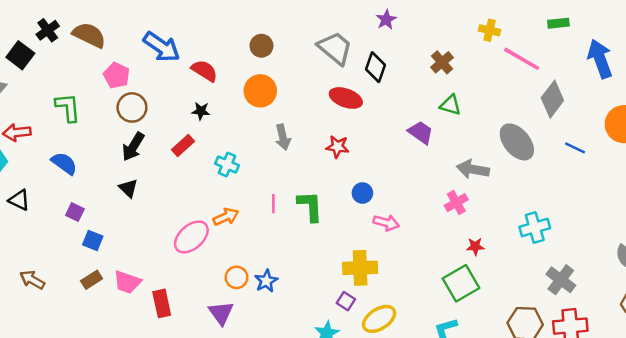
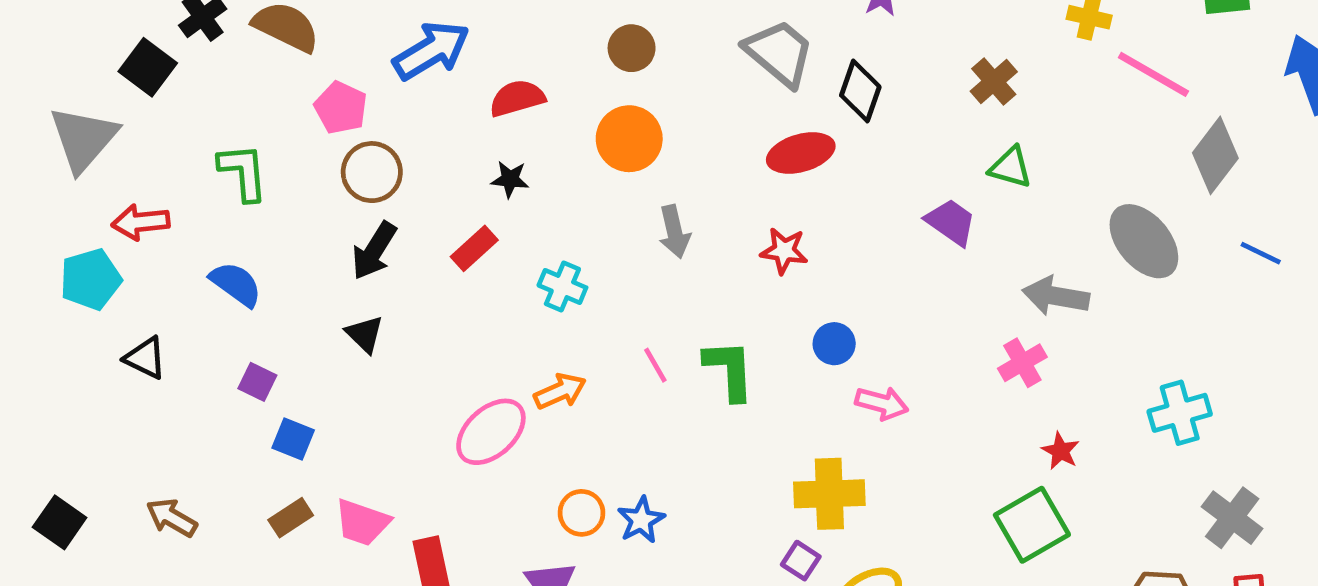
blue arrow: (162, 47) -> (431, 51), turned -66
red semicircle: (204, 71) -> (517, 98), turned -48
red ellipse: (346, 98) -> (801, 153), turned -36
pink line: (273, 204) -> (655, 365), turned -30
red star: (475, 246) -> (1061, 451), turned 30

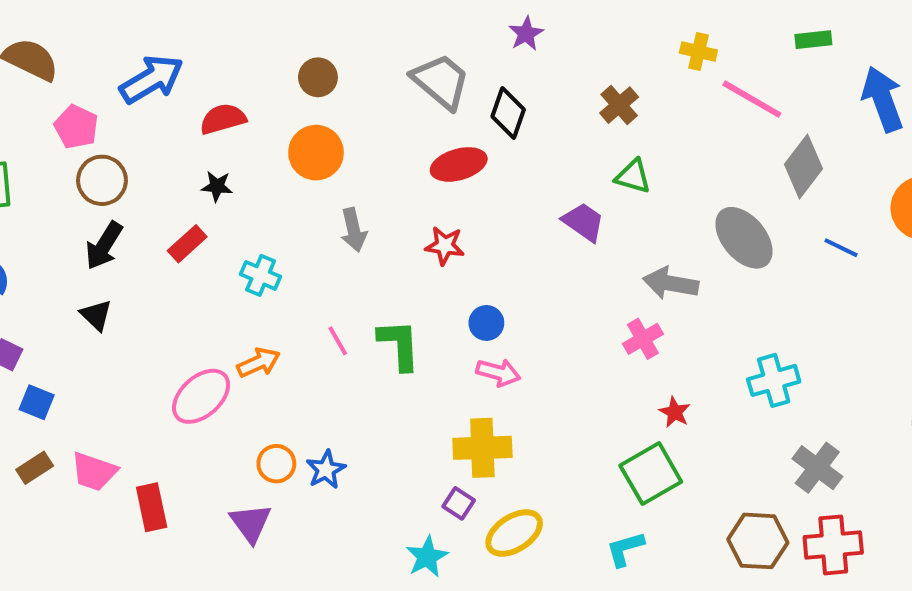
pink arrow: (882, 403) -> (498, 373), moved

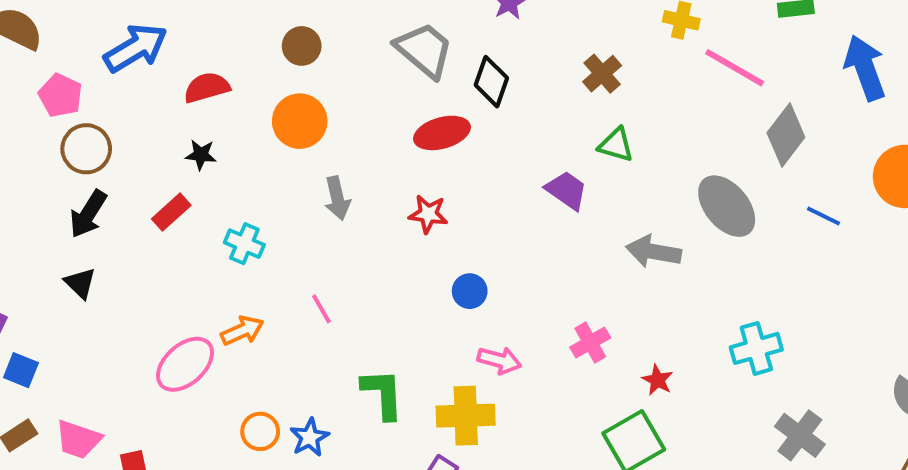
pink cross: (643, 339) -> (590, 342), moved
green L-shape: (399, 345) -> (383, 394), moved
pink arrow: (498, 373) -> (499, 360), moved

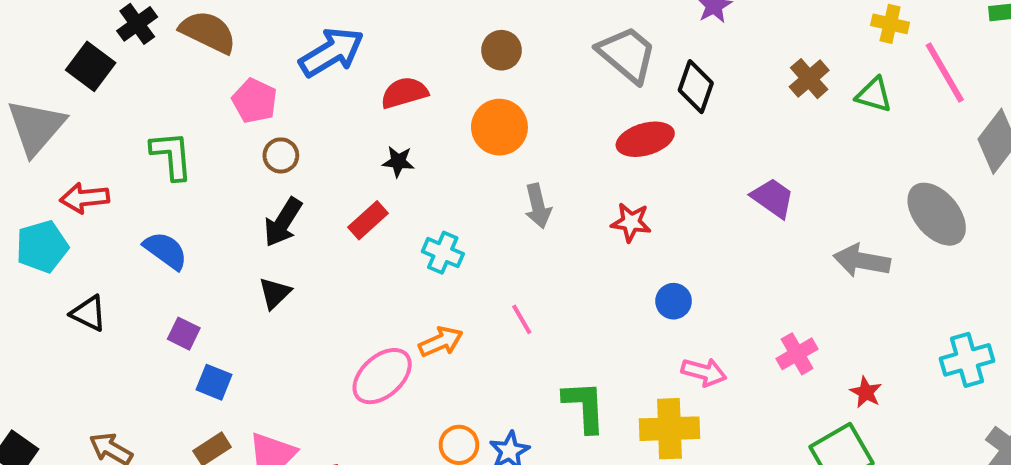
pink line: (735, 68) -> (945, 72), turned 30
green triangle: (616, 145) -> (874, 95), moved
brown circle: (86, 149) -> (281, 155), size x0.7
black triangle: (80, 283) -> (275, 293), turned 32

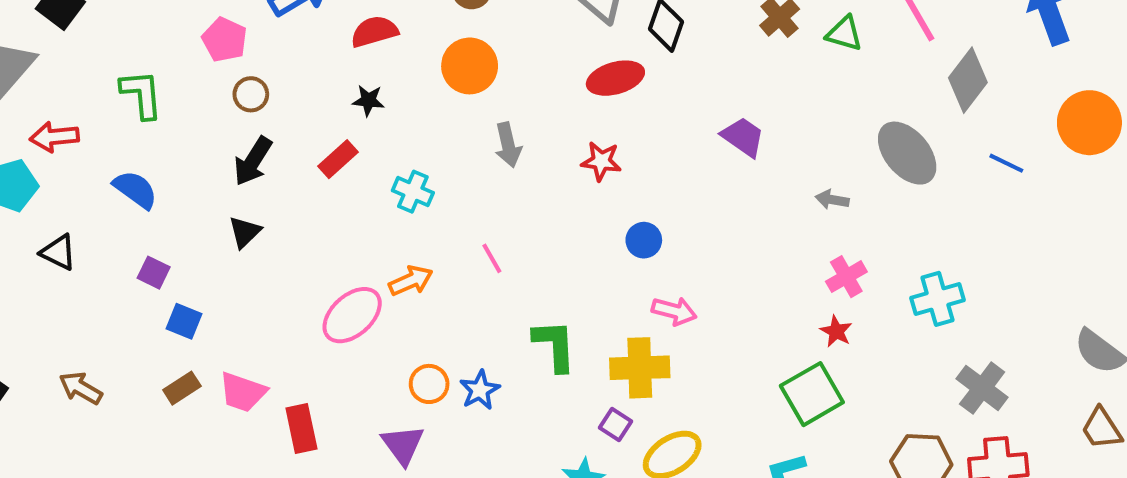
gray arrow: (862, 261) -> (832, 200), size x0.6
pink cross: (797, 354) -> (846, 277), moved

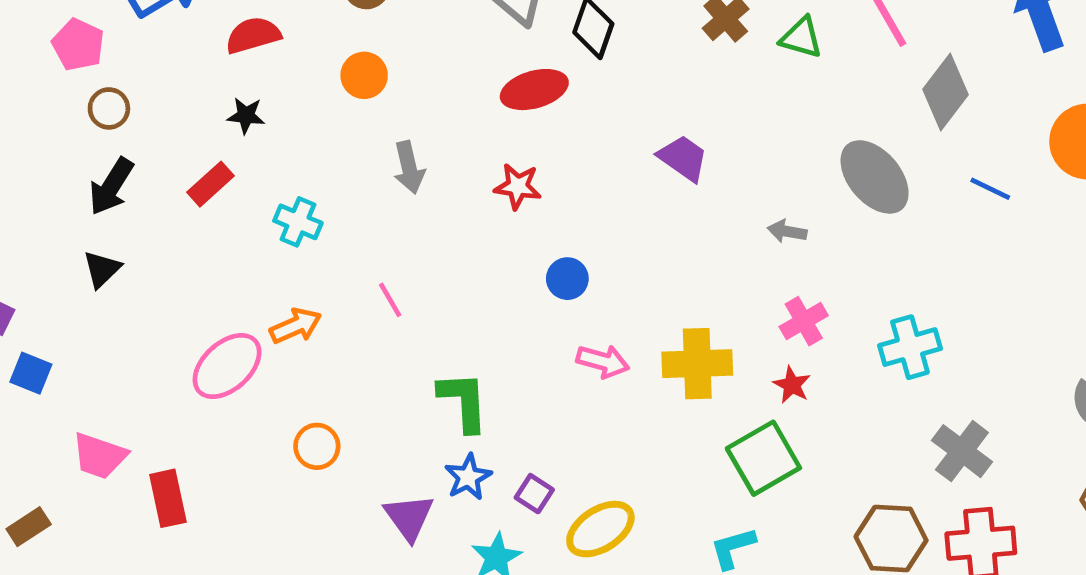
orange circle: (470, 66) -> (364, 75), size x0.7
yellow cross: (640, 368) -> (697, 364), moved
brown rectangle: (182, 388) -> (29, 527), moved
blue star: (480, 390) -> (468, 477), moved
purple triangle: (403, 445) -> (409, 517), moved

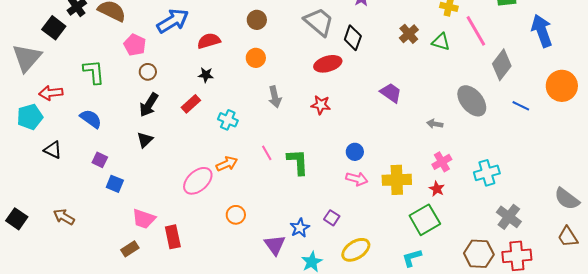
blue circle: (567, 279) -> (355, 152), moved
green L-shape: (463, 401) -> (298, 162), moved
purple square: (534, 494) -> (332, 218), moved
brown rectangle: (29, 527) -> (130, 249), moved

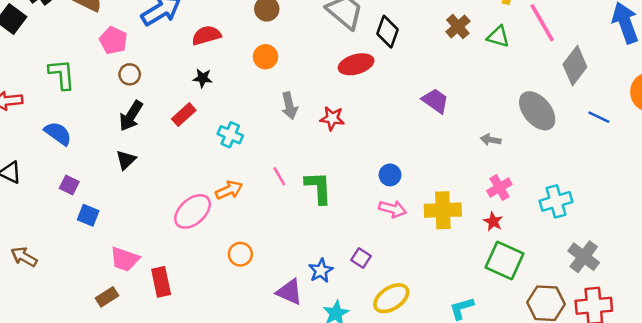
red star: (321, 105) -> (332, 118), moved
green square: (425, 220) -> (504, 260), moved, turned -36
purple triangle: (275, 245) -> (289, 292), turned -30

